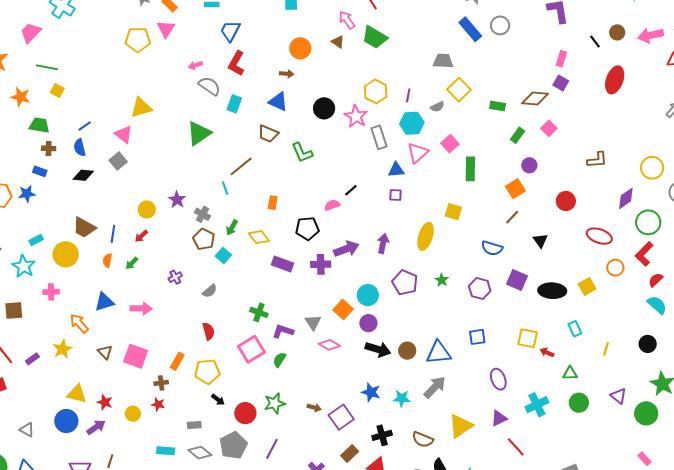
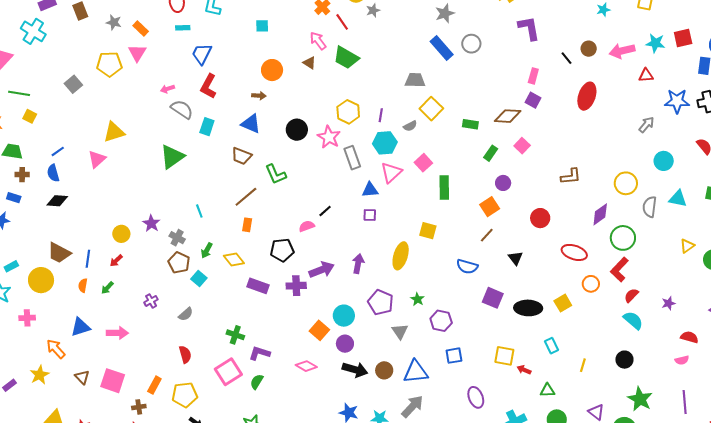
pink triangle: (124, 134) -> (97, 159), turned 42
gray square: (118, 161) -> (73, 84), moved
brown line: (241, 166) -> (246, 197), moved
purple hexagon: (480, 289) -> (441, 321), moved
gray triangle: (313, 322) -> (400, 331), moved

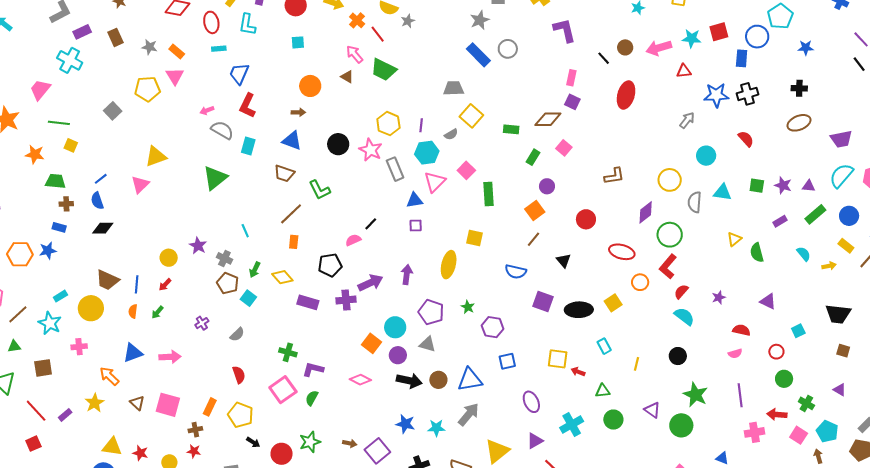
gray triangle: (400, 331) -> (427, 344), moved, turned -36
yellow pentagon: (185, 395) -> (241, 415), turned 30

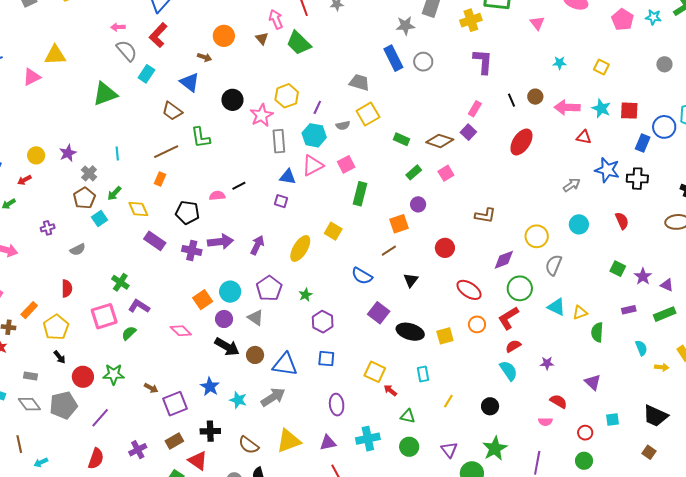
cyan triangle: (722, 192) -> (556, 307), moved

